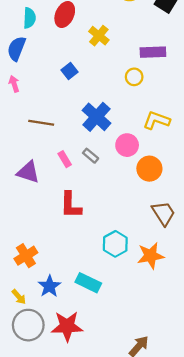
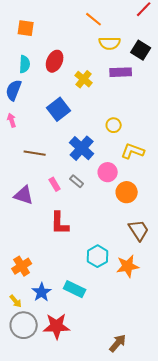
purple rectangle: (153, 52) -> (121, 72), moved
blue square: (69, 71) -> (59, 109), size x1.6
yellow circle: (134, 77) -> (114, 125), moved

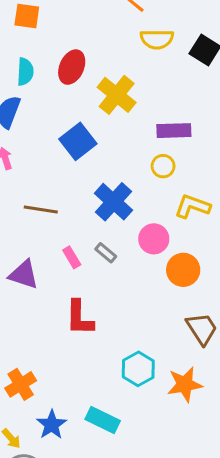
purple rectangle: (121, 72) -> (174, 131), moved
yellow cross: (84, 79) -> (117, 95), size x1.4

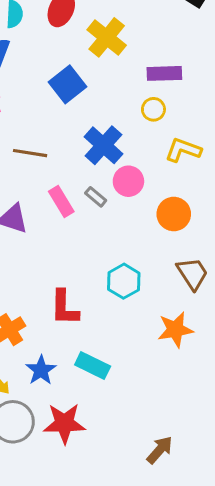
pink circle: (154, 239) -> (128, 181), moved
pink rectangle: (72, 257) -> (61, 202), size x1.4
red L-shape: (79, 318) -> (64, 308), moved
cyan hexagon: (138, 369) -> (124, 281), moved

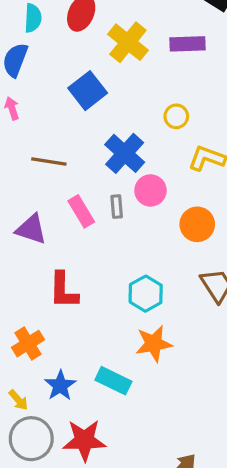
purple rectangle: (164, 73) -> (188, 44), moved
gray rectangle: (96, 197) -> (117, 207), turned 45
red L-shape: (64, 308) -> (63, 290), moved
orange star: (175, 330) -> (154, 344), moved

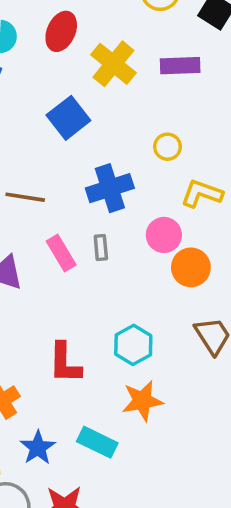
blue cross: (125, 153) -> (110, 188), turned 30
pink circle: (150, 190) -> (164, 235), moved
red L-shape: (63, 290) -> (65, 363), moved

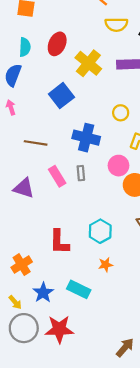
blue cross: (110, 188) -> (86, 138), turned 32
orange star: (142, 401) -> (106, 265), size x0.6

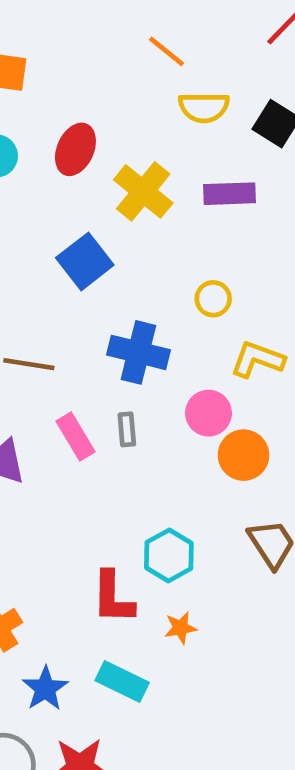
red L-shape: (59, 242) -> (113, 597), moved

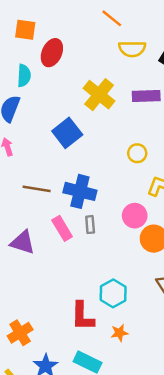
red ellipse: (75, 149) -> (52, 53), moved
blue cross: (138, 352) -> (80, 191), moved

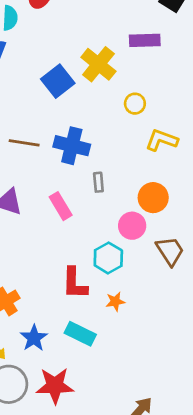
yellow cross: (99, 95) -> (98, 64), moved
pink circle: (135, 216) -> (132, 226), moved
gray rectangle: (90, 225) -> (98, 182), moved
pink rectangle: (62, 228) -> (61, 206), moved

